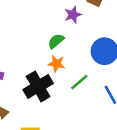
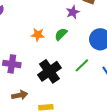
orange star: (56, 64) -> (38, 35), moved

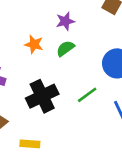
purple star: (73, 12) -> (65, 21), moved

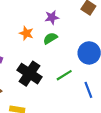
black cross: (42, 96) -> (30, 74), turned -35

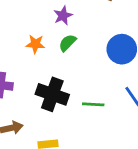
green line: (64, 75) -> (93, 104), moved, turned 49

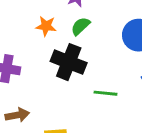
black cross: (52, 94) -> (69, 62), moved

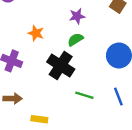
orange star: (46, 26) -> (36, 33), moved

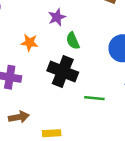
purple star: (77, 16) -> (57, 17), moved
green semicircle: (75, 40) -> (73, 41), turned -70

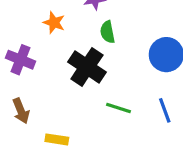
brown arrow: (19, 117) -> (21, 111), turned 66

